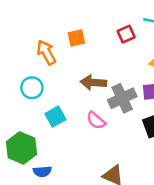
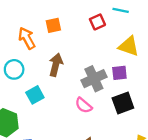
brown arrow: (93, 83) -> (56, 65), moved, turned 100
pink semicircle: (96, 120) -> (84, 105), moved

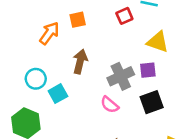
orange arrow: (27, 38) -> (49, 33), turned 65
cyan circle: (14, 69) -> (36, 79), moved

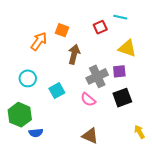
orange square: (78, 20) -> (62, 30), turned 32
brown arrow: (80, 62) -> (74, 54), moved
cyan square: (58, 94) -> (57, 91), moved

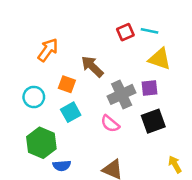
cyan line: (120, 17) -> (149, 31), moved
orange square: (62, 30) -> (67, 84), moved
brown arrow: (74, 54) -> (92, 66), turned -60
green hexagon: (20, 115) -> (41, 143), moved
blue semicircle: (36, 133) -> (62, 166), moved

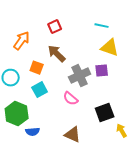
red square: (125, 32) -> (55, 27), moved
black square: (153, 121) -> (105, 113), moved

